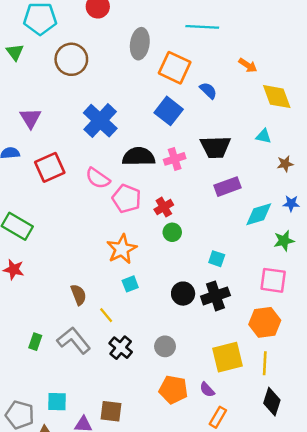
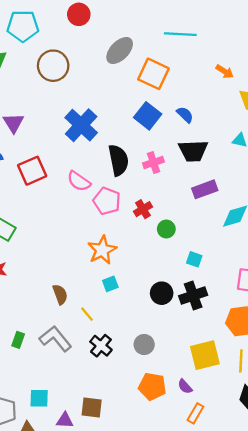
gray ellipse: (140, 44) -> (120, 51), turned 36
blue semicircle: (208, 91) -> (185, 115), moved
black semicircle: (139, 157) -> (118, 160), turned 80
green circle: (172, 232) -> (166, 229), moved

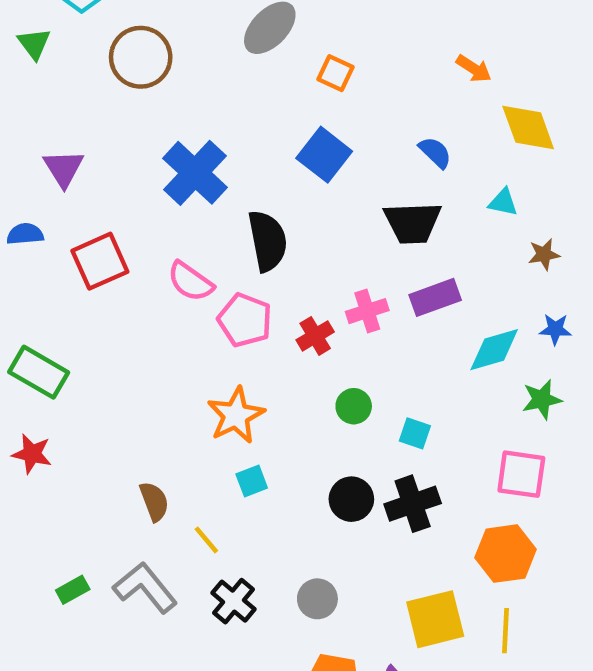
orange square: (153, 74) -> (336, 73), size x0.6
blue semicircle: (185, 115) -> (435, 152), moved
pink cross: (153, 163) -> (367, 311), moved
green circle: (166, 229) -> (354, 406), moved
green rectangle: (18, 340) -> (73, 590), turned 42

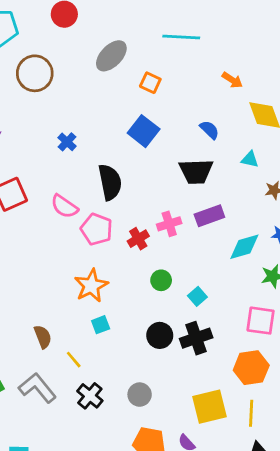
blue cross: (195, 173) -> (67, 142), size x0.5
cyan square: (415, 433) -> (197, 296), turned 30

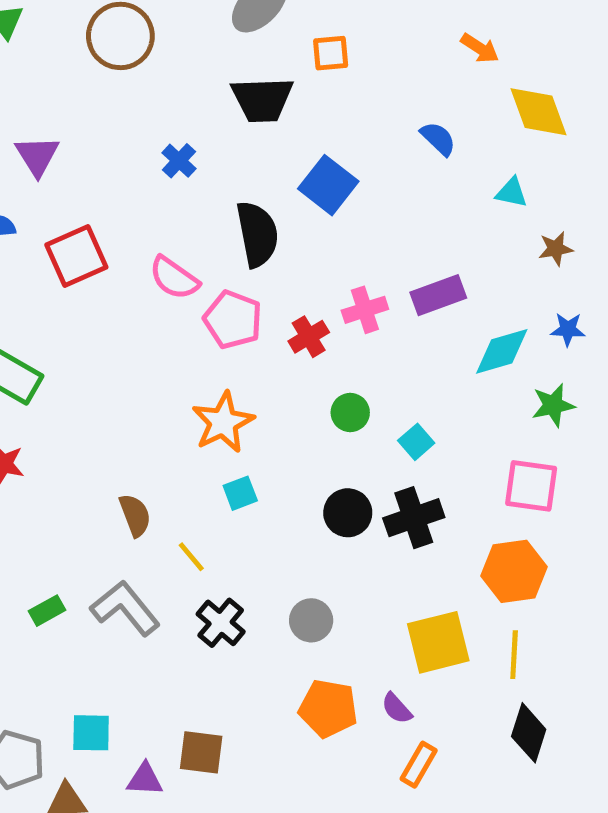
orange square: (150, 83) -> (331, 53), turned -30
blue square: (144, 131) -> (328, 185), moved
black trapezoid: (196, 171) -> (262, 100), moved

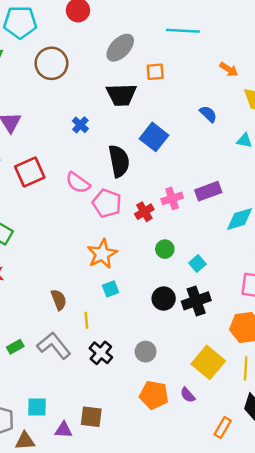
yellow line: (191, 557) -> (86, 320), turned 35
yellow square: (438, 642) -> (208, 362), turned -36
orange rectangle: (419, 765) -> (223, 428), moved

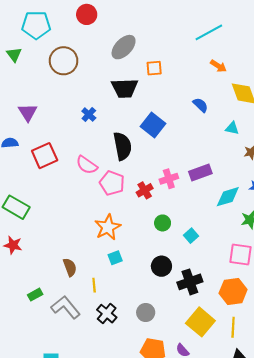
cyan line: (183, 31) -> (209, 32), moved, turned -32
black cross: (196, 301) -> (190, 282), moved
green rectangle: (15, 347) -> (35, 295), moved

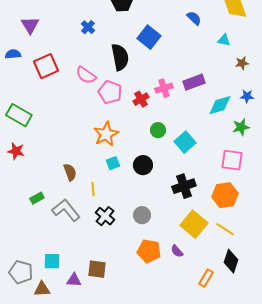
cyan square: (191, 236) -> (185, 142), size x1.5
black circle: (161, 266) -> (143, 165), moved
yellow line: (233, 327) -> (225, 229), turned -60

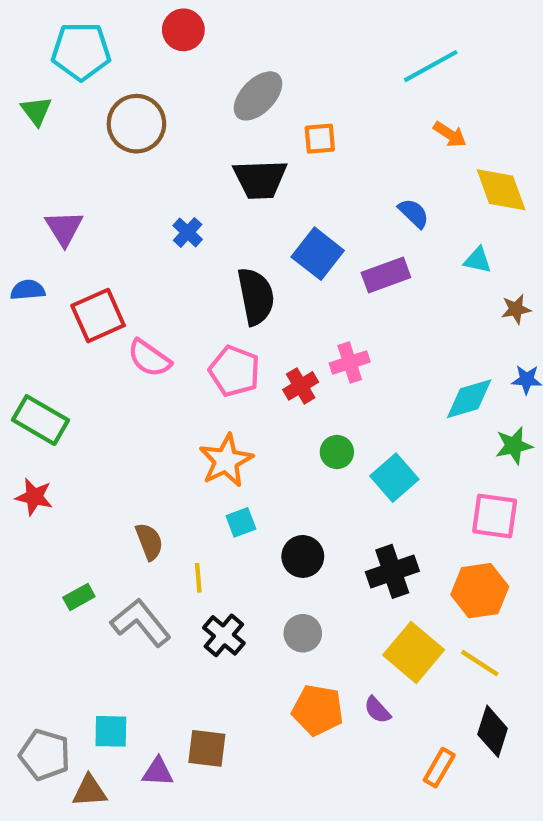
pink semicircle: (86, 75) -> (149, 358), moved
purple rectangle: (194, 82) -> (386, 275), moved
black circle: (143, 165) -> (303, 556), moved

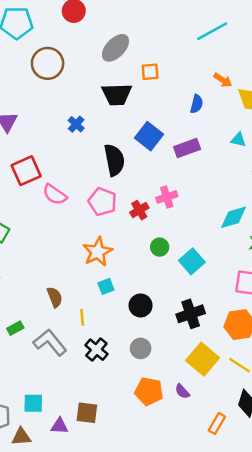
orange arrow: (450, 134) -> (223, 80), moved
blue semicircle: (414, 213) -> (197, 104), moved, turned 60

